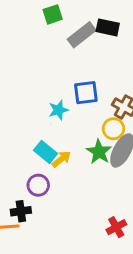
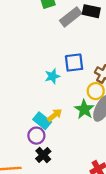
cyan rectangle: (45, 152) -> (42, 121), moved
black cross: (21, 211) -> (43, 155), moved, turned -35

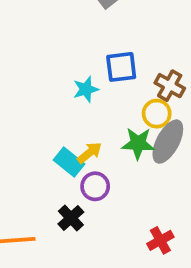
green star: (84, 109) -> (138, 143), turned -30
purple circle: (36, 136) -> (95, 186), moved

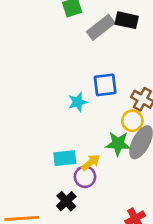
yellow arrow: (90, 153) -> (91, 162), moved
cyan rectangle: (69, 162) -> (65, 158), turned -45

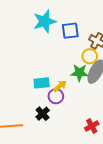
cyan star: (78, 102) -> (45, 21), moved, size x1.6

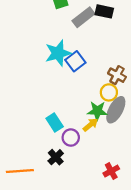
blue square: (70, 31) -> (75, 61), moved, turned -30
cyan rectangle: (42, 83) -> (55, 122), turned 63
yellow arrow: (60, 86) -> (90, 125), moved

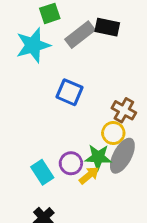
cyan star: (58, 53) -> (33, 45), moved
blue square: (75, 61) -> (69, 92), turned -30
purple circle: (71, 138) -> (71, 163), moved

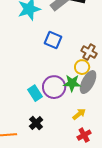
purple circle: (71, 163) -> (54, 87), size x1.5
yellow arrow: (89, 175) -> (79, 114), moved

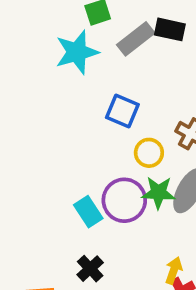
yellow circle: (82, 67) -> (149, 153), moved
yellow arrow: (79, 114) -> (174, 270), moved, turned -32

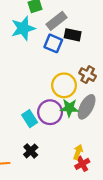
black rectangle: (170, 29) -> (73, 35), moved
blue square: (122, 111) -> (53, 43), moved
yellow circle: (149, 153) -> (64, 85), size x1.5

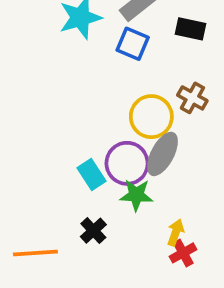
black rectangle: (73, 35) -> (191, 29), moved
gray ellipse: (87, 107) -> (163, 154), moved
green star: (69, 108) -> (136, 195), moved

